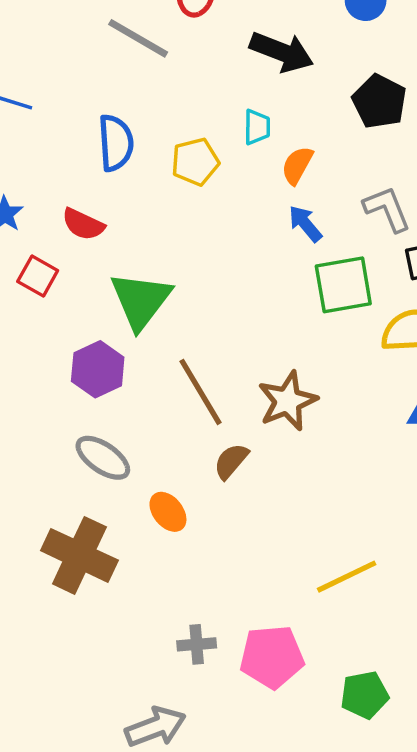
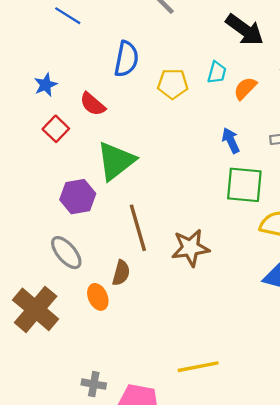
orange semicircle: (297, 165) -> (245, 88), moved
brown semicircle: (231, 461) -> (121, 273), moved, turned 140

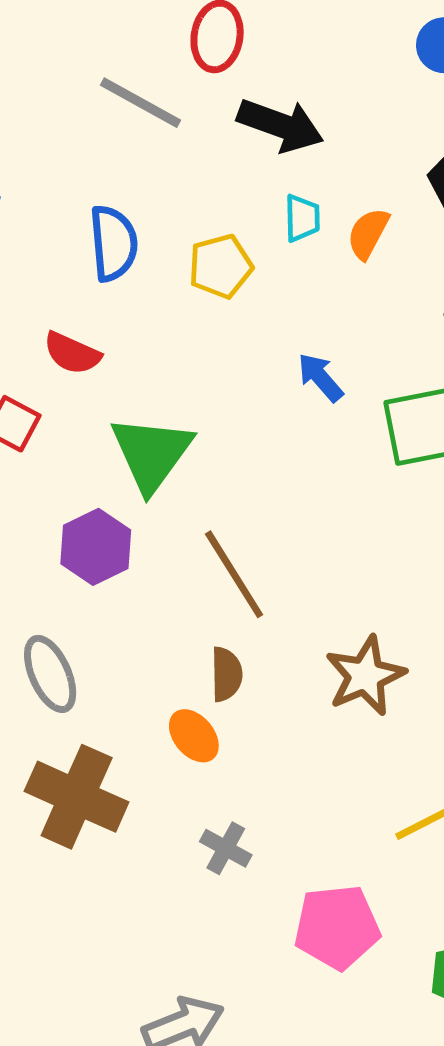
black arrow: (245, 30) -> (280, 125), moved
blue arrow: (231, 140) -> (320, 377), moved
brown star: (190, 248) -> (365, 676), moved
gray ellipse: (66, 253) -> (50, 674), moved, turned 33
gray cross: (94, 384) -> (226, 848), moved, turned 35

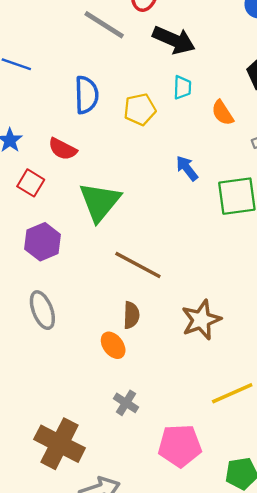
orange semicircle: (368, 233) -> (223, 113), moved, turned -64
purple hexagon: (96, 547) -> (43, 242), moved
brown line: (234, 574) -> (138, 265), turned -33
brown cross: (77, 797) -> (60, 444), moved

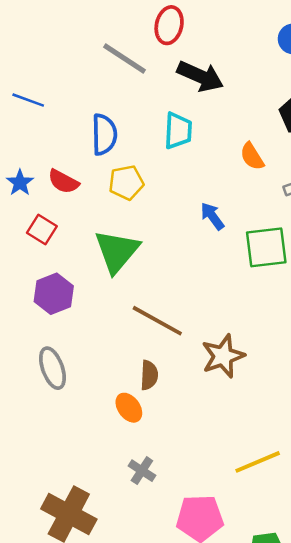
cyan trapezoid: (182, 87) -> (178, 131), moved, size x1.4
yellow pentagon: (140, 109) -> (126, 183), moved
red semicircle: (63, 149) -> (63, 182), moved
brown star: (201, 320) -> (223, 356), moved

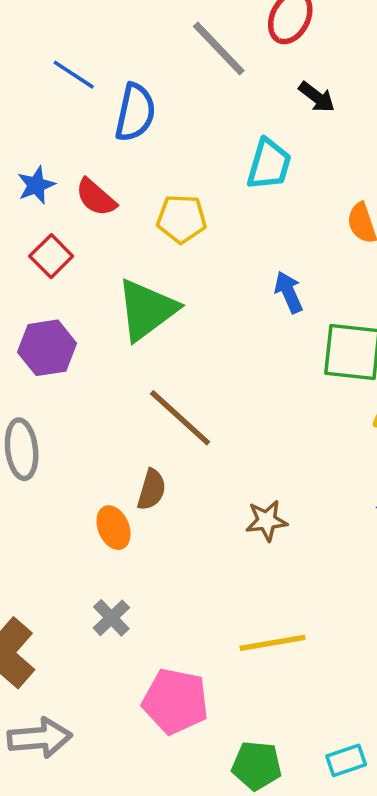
black arrow: (200, 76) -> (317, 97), size x0.6
blue semicircle: (104, 134) -> (135, 112), moved
brown star: (223, 356) -> (267, 521), moved, size x0.7

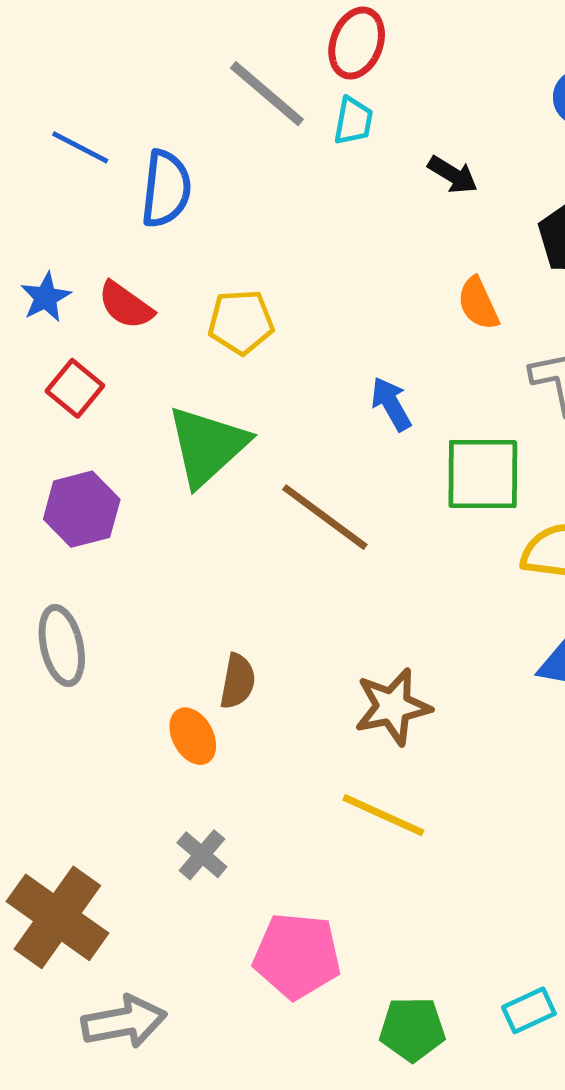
black arrow: (317, 97) -> (453, 175), moved
cyan trapezoid: (269, 164) -> (353, 121), moved, size x0.7
brown line: (180, 418) -> (325, 517), moved
brown star: (267, 521) -> (393, 707), size x1.4
yellow line: (272, 643) -> (383, 815), moved, turned 40

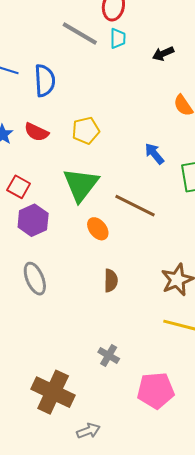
black arrow: (453, 175) -> (163, 54), turned 135
red square: (75, 388) -> (19, 187), moved
orange ellipse: (193, 736) -> (98, 229), moved
gray arrow: (124, 1022) -> (88, 431), size x0.7

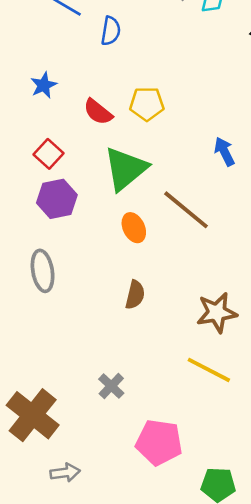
blue semicircle: (45, 80) -> (111, 31), size x0.7
red semicircle: (36, 132) -> (98, 112), moved

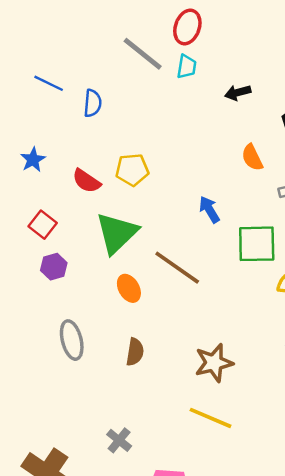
purple hexagon: (57, 199) -> (54, 267), size x0.7
gray ellipse: (43, 271) -> (72, 340), moved

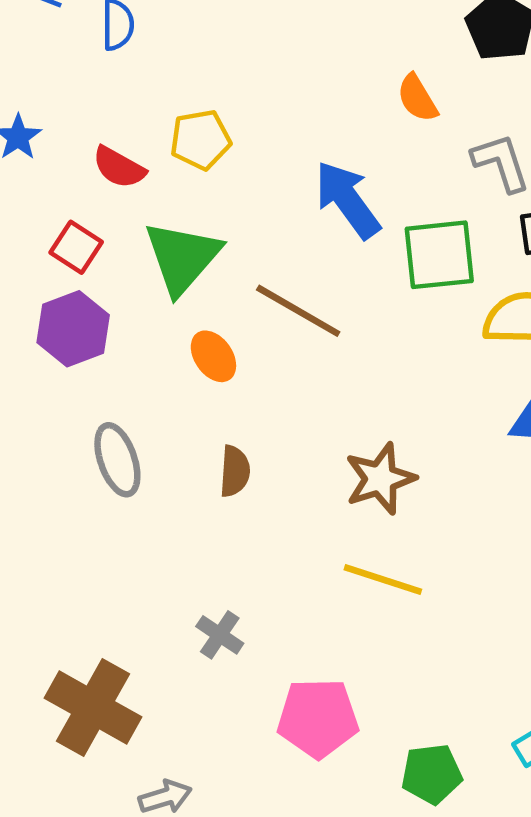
blue arrow: (209, 209) -> (348, 200), size x1.6
red square: (43, 225) -> (76, 247), moved
purple hexagon: (54, 267) -> (73, 329), size x1.5

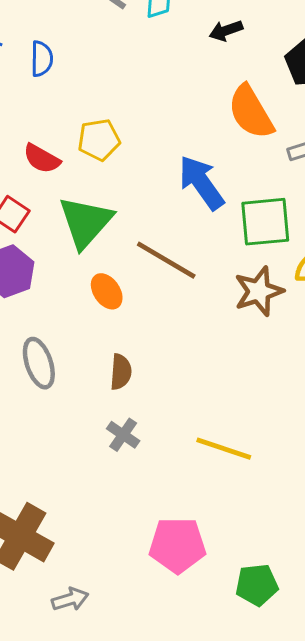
orange semicircle: (417, 98) -> (251, 112), size x1.6
brown star: (380, 479) -> (259, 291), moved
gray cross: (220, 635) -> (123, 435), moved

